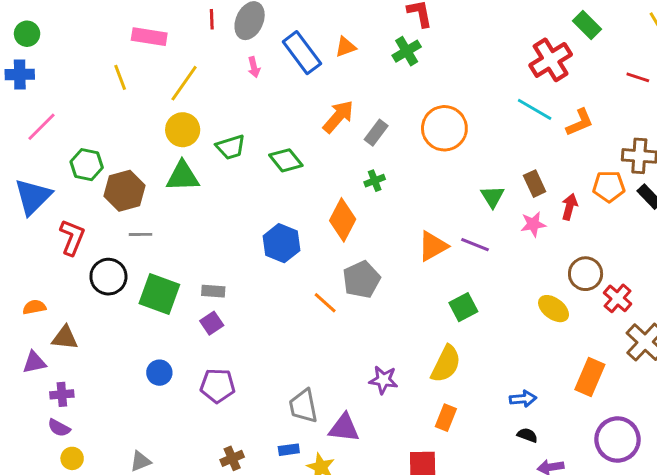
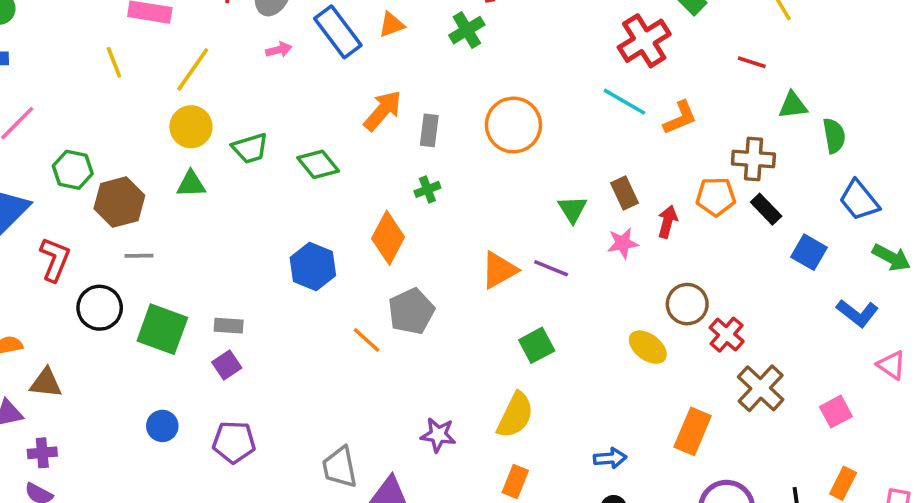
pink arrow: (254, 67) -> (279, 50), turned -90
gray rectangle: (376, 133) -> (429, 130), turned -30
green triangle: (183, 176) -> (191, 184), size x0.7

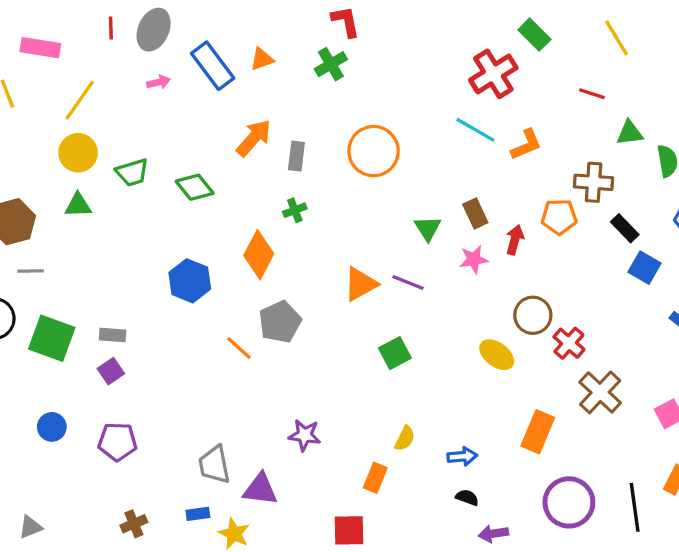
black rectangle: (766, 209) -> (625, 228), moved
yellow semicircle: (515, 415) -> (405, 438), moved, size x0.6

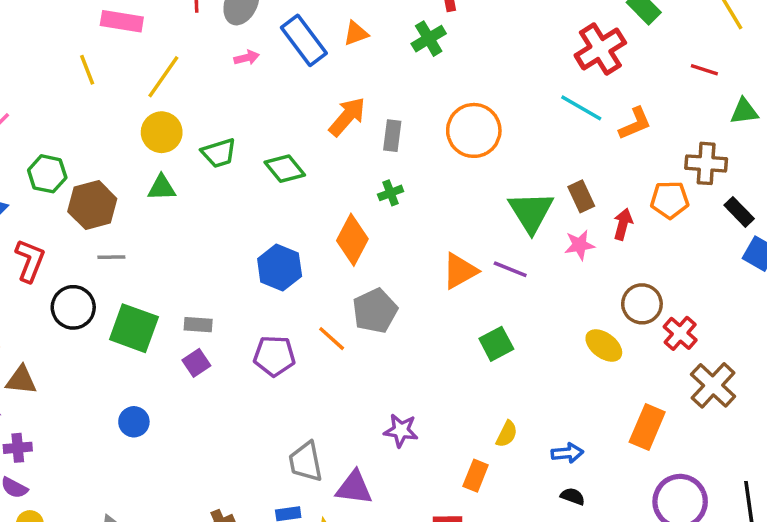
green triangle: (428, 228) -> (531, 212), size x1.6
purple pentagon: (117, 442) -> (274, 356), moved

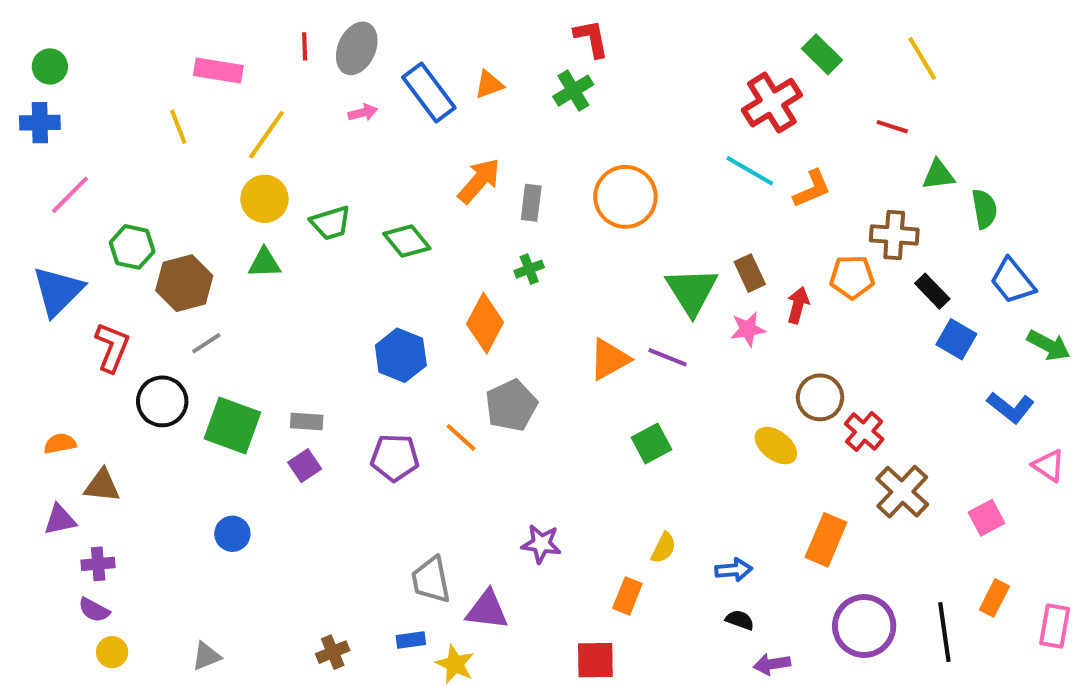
gray line: (111, 257) -> (206, 343), turned -32

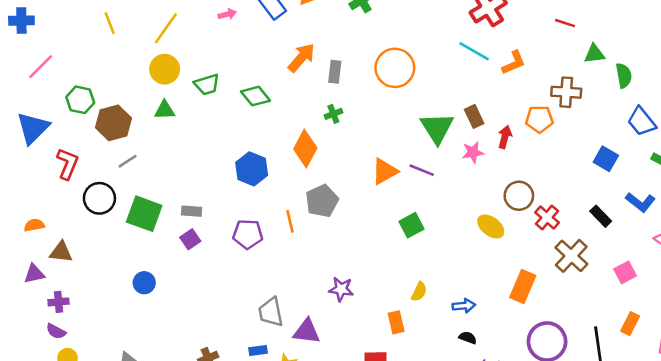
black rectangle: (932, 291) -> (601, 216), moved
orange line: (461, 437) -> (290, 221), turned 35
orange rectangle: (627, 596) -> (396, 322), turned -35

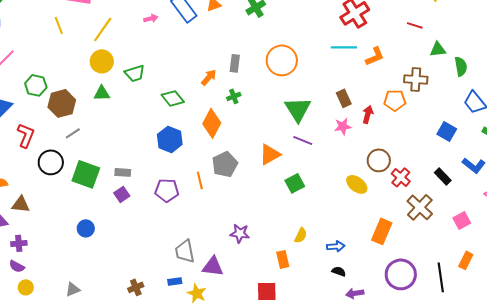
cyan line: (474, 51) -> (344, 47), turned -30
orange arrow: (301, 58) -> (209, 77), moved, size x0.7
green diamond: (255, 96) -> (173, 98), moved
green triangle: (437, 128) -> (298, 109), moved
orange triangle: (385, 171) -> (270, 154), moved

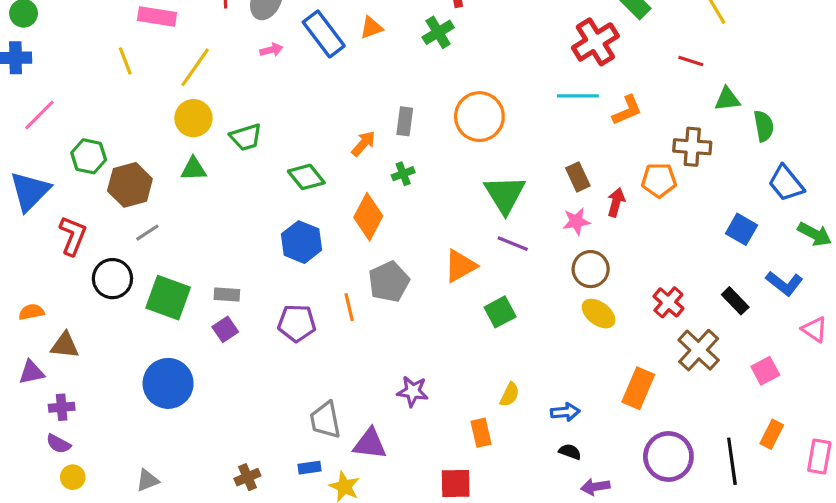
brown circle: (379, 160) -> (591, 269), moved
blue circle: (86, 228) -> (168, 383), size x1.8

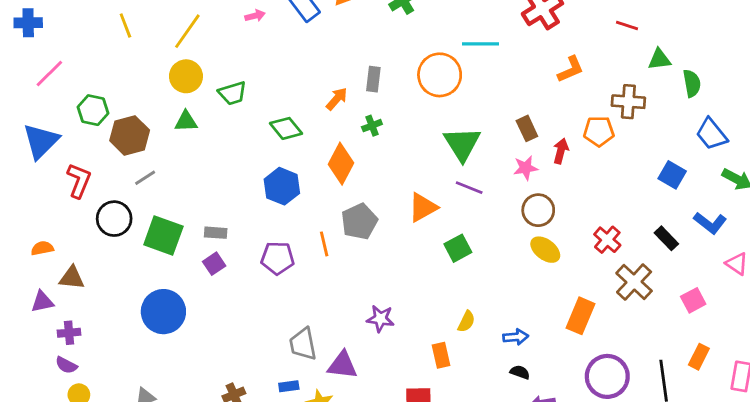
cyan line: (578, 96) -> (480, 44), moved

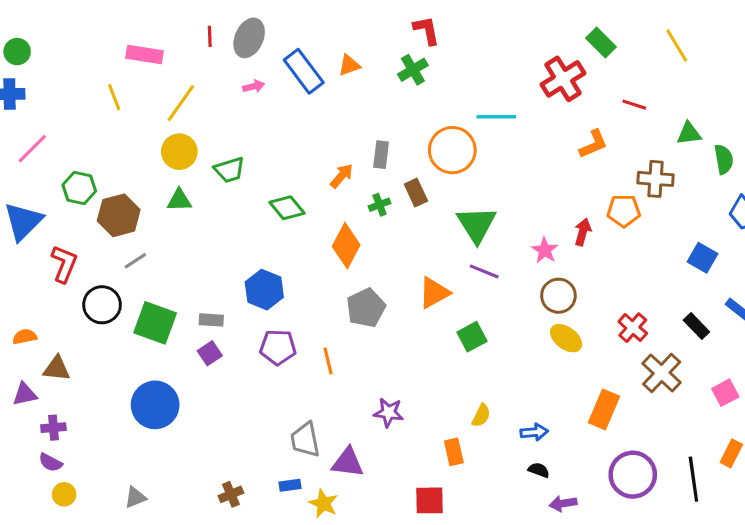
red line: (627, 26) -> (634, 105), moved
brown rectangle: (527, 128) -> (416, 193), moved
pink star: (526, 168) -> (545, 250), turned -30
blue hexagon: (282, 186) -> (264, 290), moved
orange line: (324, 244) -> (328, 361), moved

